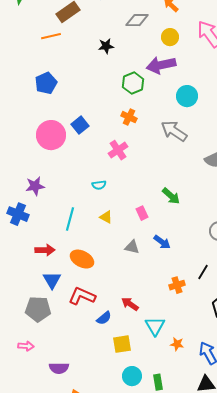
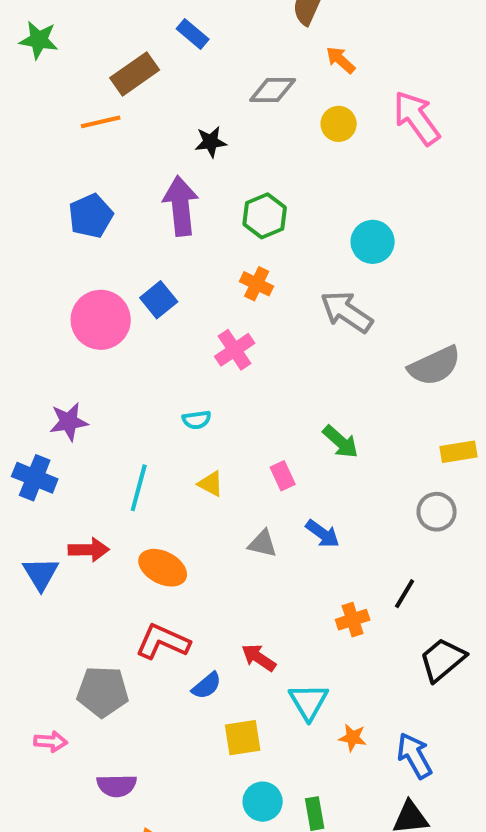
purple arrow: (161, 65) -> (181, 206), moved, turned 96
blue triangle: (52, 280) -> (41, 574), moved
gray pentagon: (38, 309) -> (103, 692), moved

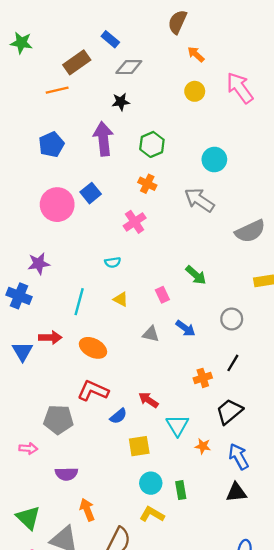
gray diamond: (273, 90) -> (129, 67), moved
gray circle: (437, 512) -> (232, 319), moved
black trapezoid: (443, 660) -> (229, 411), moved

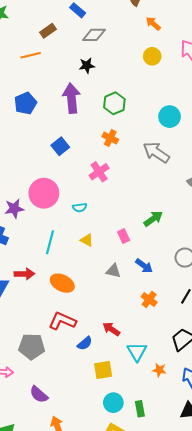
brown rectangle: (77, 62) -> (48, 31), size x0.7
pink circle: (57, 205) -> (44, 193), moved
green arrow: (196, 275) -> (153, 219), turned -78
orange cross: (203, 378) -> (149, 299), moved, turned -35
purple semicircle: (66, 474) -> (39, 394), turned 42

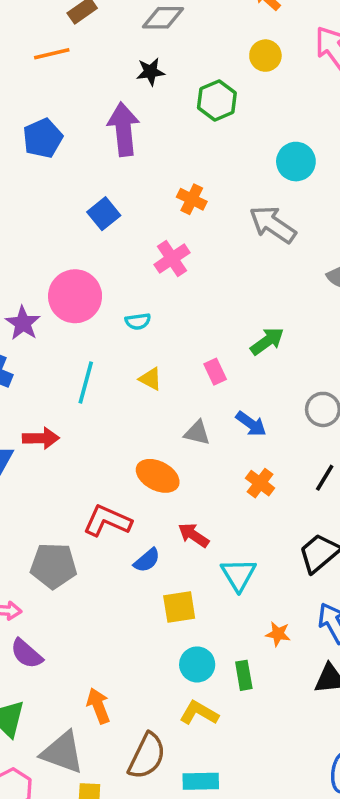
green hexagon: (114, 103) -> (217, 100), moved
purple star: (14, 209) -> (23, 323), turned -30
orange ellipse: (62, 283) -> (158, 476), moved
orange star: (159, 370) -> (278, 634), moved
purple semicircle: (39, 394) -> (27, 654), moved

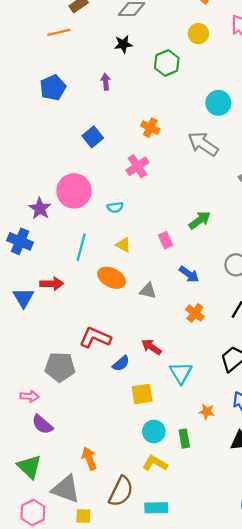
purple arrow: (124, 129) -> (106, 82), size x0.5
gray triangle: (197, 433) -> (148, 291), moved
orange ellipse: (158, 476) -> (112, 278), moved

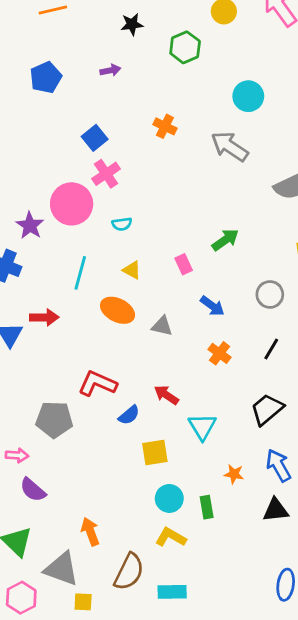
purple arrow: (106, 82) -> (110, 70), turned 84
pink cross: (137, 166) -> (106, 174), moved

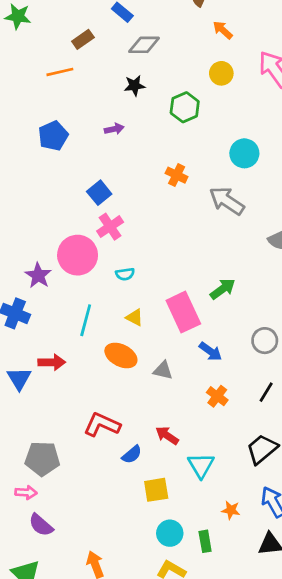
orange cross: (165, 126) -> (177, 175), moved
pink rectangle: (184, 264) -> (183, 312), size x2.0
gray pentagon: (54, 419) -> (42, 459), moved

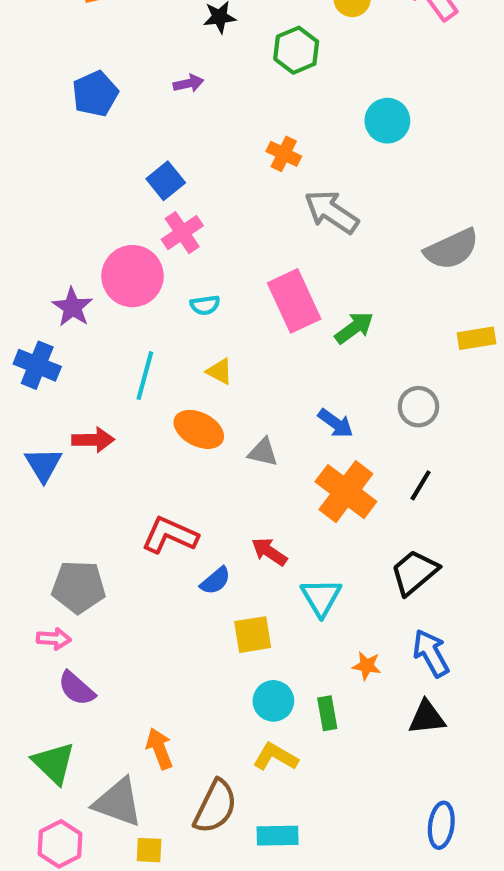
gray arrow: (227, 201) -> (331, 212), moved
pink rectangle: (183, 312) -> (294, 301), moved
orange cross: (217, 396) -> (346, 492), size x1.8

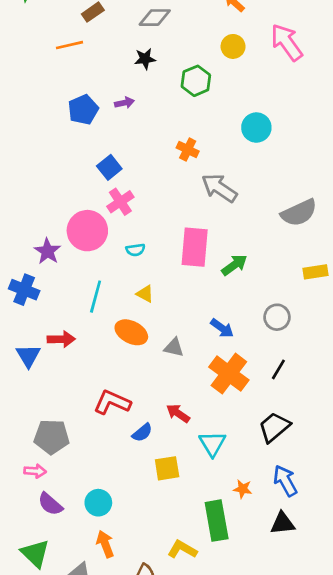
blue pentagon: (95, 94) -> (83, 110), moved
pink rectangle: (294, 301) -> (195, 247), turned 30
cyan circle: (273, 701) -> (98, 503), moved
green rectangle: (327, 713) -> (217, 521), size x1.8

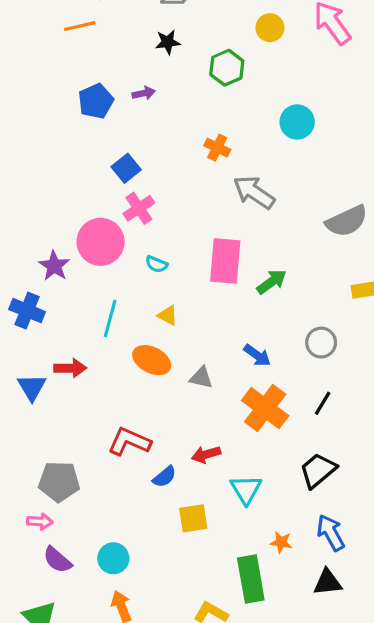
cyan semicircle: (135, 250) -> (156, 264), turned 30
red arrow: (178, 413) -> (206, 454), turned -50

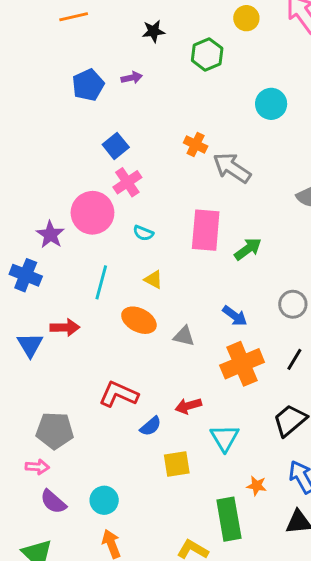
orange cross: (217, 148) -> (196, 145), moved
orange cross: (265, 408) -> (242, 364), turned 30

